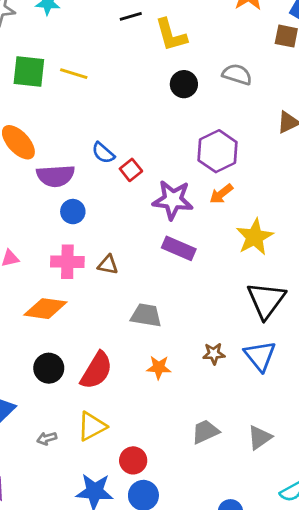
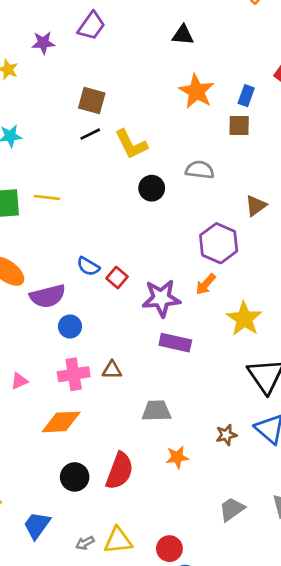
purple hexagon: (217, 151) -> (219, 243), moved
yellow triangle: (92, 426) -> (118, 540), moved, turned 32

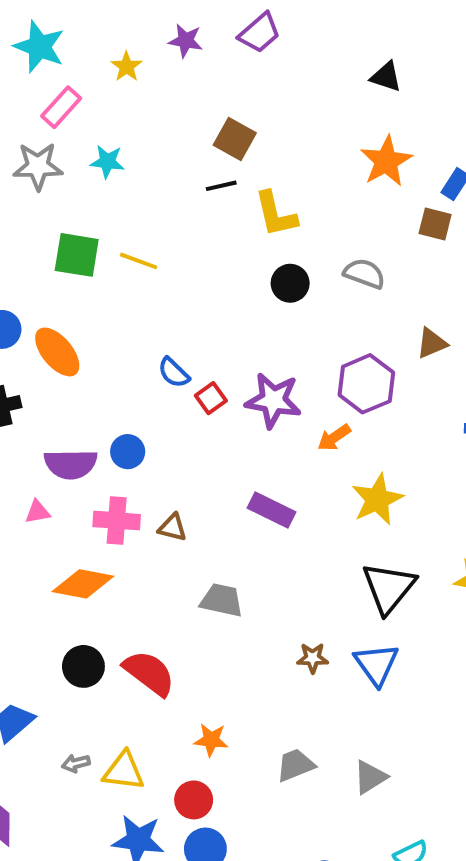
purple semicircle: (48, 296) -> (71, 464), moved
purple star: (161, 298) -> (273, 400), moved
orange star: (177, 457) -> (211, 740), moved
red semicircle: (120, 471) -> (149, 673), turned -87

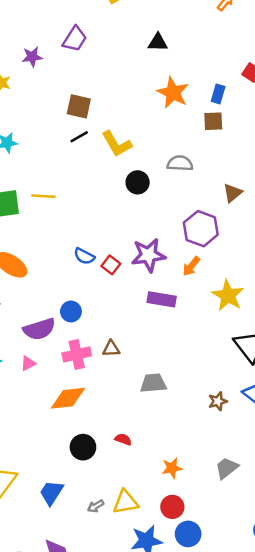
purple rectangle: (271, 510) -> (162, 299), moved
red semicircle: (149, 673) -> (123, 439), size x0.5

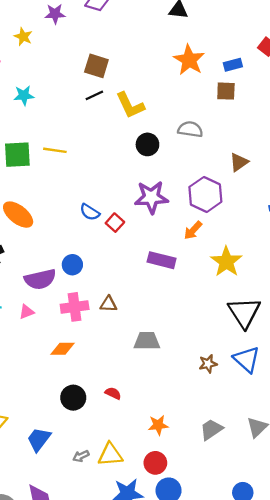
blue rectangle: (218, 94) -> (233, 65), turned 54
purple star: (148, 255) -> (151, 197), moved
orange diamond: (68, 398) -> (63, 349), size x0.7

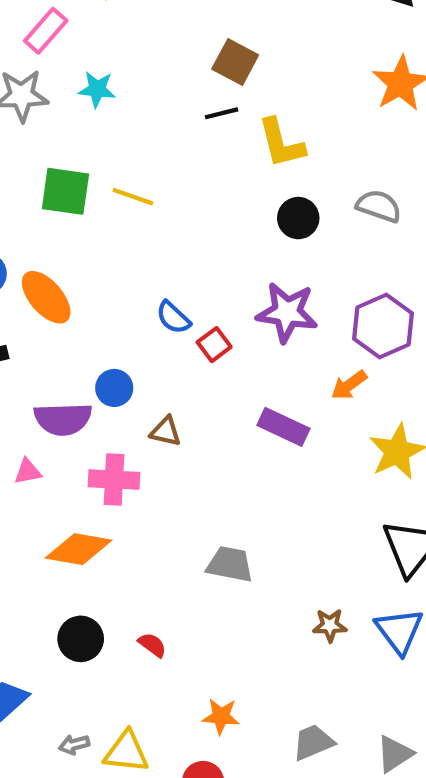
blue circle: (72, 265) -> (114, 388), moved
brown triangle: (109, 304) -> (166, 431), moved
orange diamond: (63, 349) -> (79, 549), size x1.4

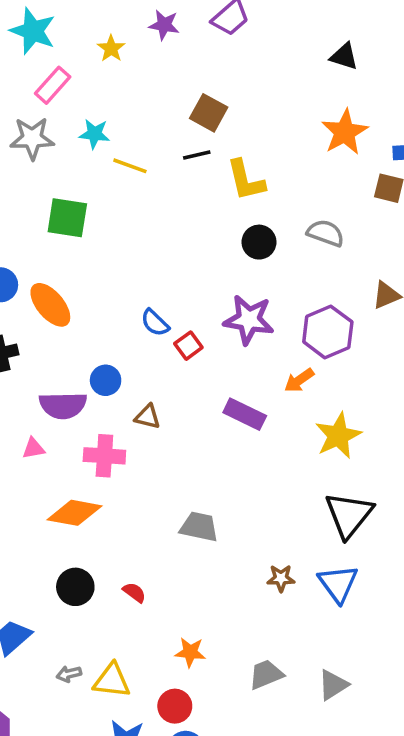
yellow line: (133, 197) -> (130, 166), moved

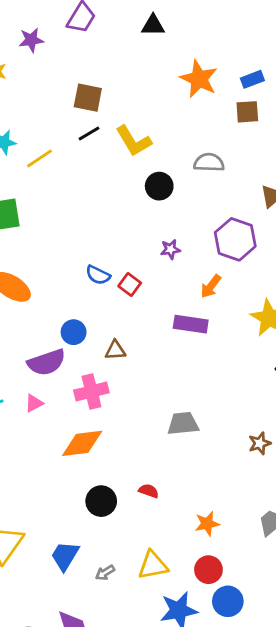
black triangle: (344, 56) -> (153, 25), moved
yellow line: (130, 166) -> (39, 158), turned -36
purple star: (249, 320) -> (170, 249), size x0.5
orange arrow: (299, 380) -> (211, 286), moved
gray arrow: (69, 674) -> (105, 573), moved

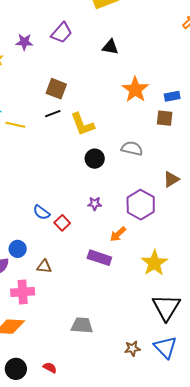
yellow line: (39, 158) -> (15, 125), turned 36

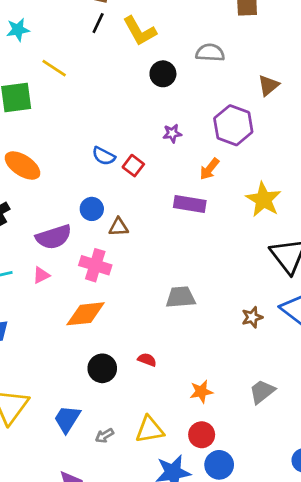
black line: (53, 114) -> (98, 23), turned -35
yellow line: (15, 125) -> (54, 68), moved, turned 30
blue circle: (18, 249) -> (92, 209), moved
pink cross: (23, 292) -> (95, 265), turned 30

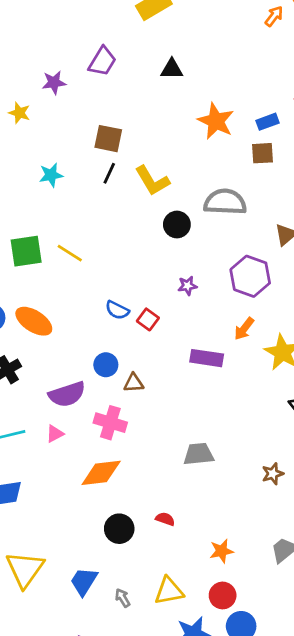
cyan star: (18, 30) -> (51, 175), moved
gray semicircle: (210, 53) -> (225, 202), size x1.4
yellow line: (54, 68) -> (70, 253), moved
orange arrow: (209, 169) -> (244, 329), moved
gray arrow: (104, 436) -> (123, 598), turned 90

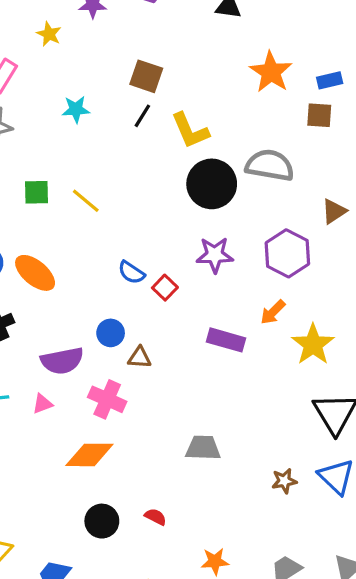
black circle: (177, 225) -> (212, 184), size x1.6
green square: (26, 251) -> (37, 192), size x0.7
purple star: (187, 286) -> (215, 255), size x1.6

